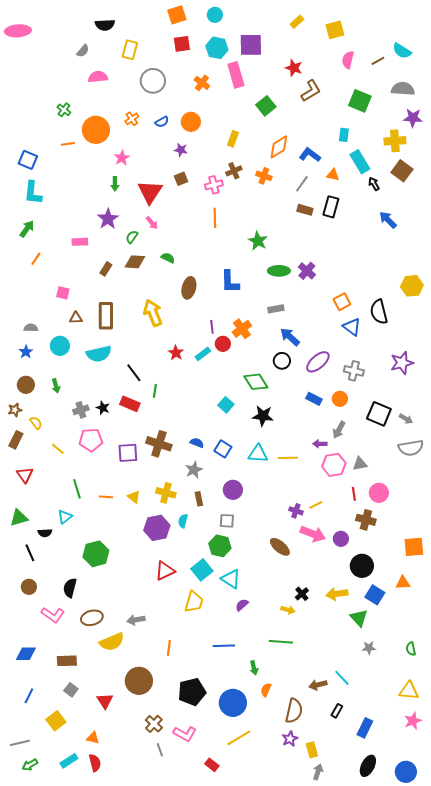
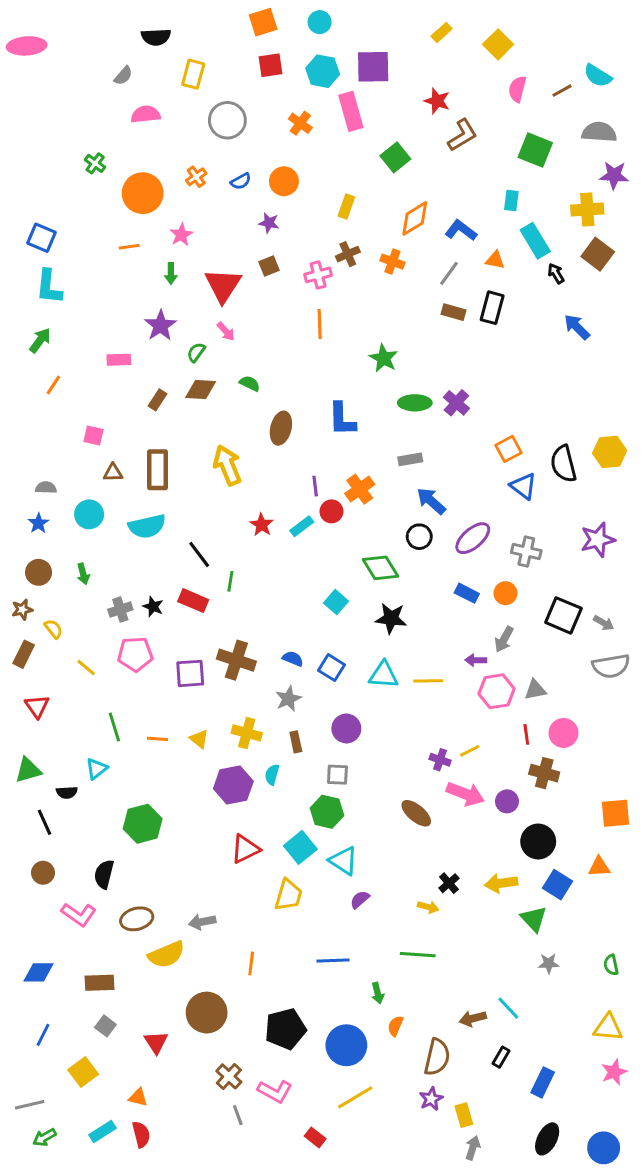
yellow square: (335, 30) -> (498, 44), turned -30
orange line: (68, 144) -> (129, 247), moved
yellow hexagon: (412, 286) -> (610, 452), moved

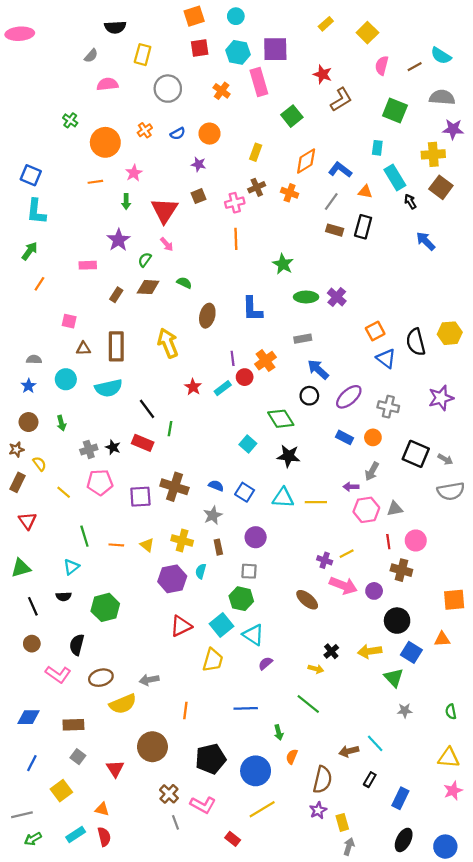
black semicircle: (67, 792) -> (64, 596), moved
green line: (418, 955) -> (308, 704), turned 35

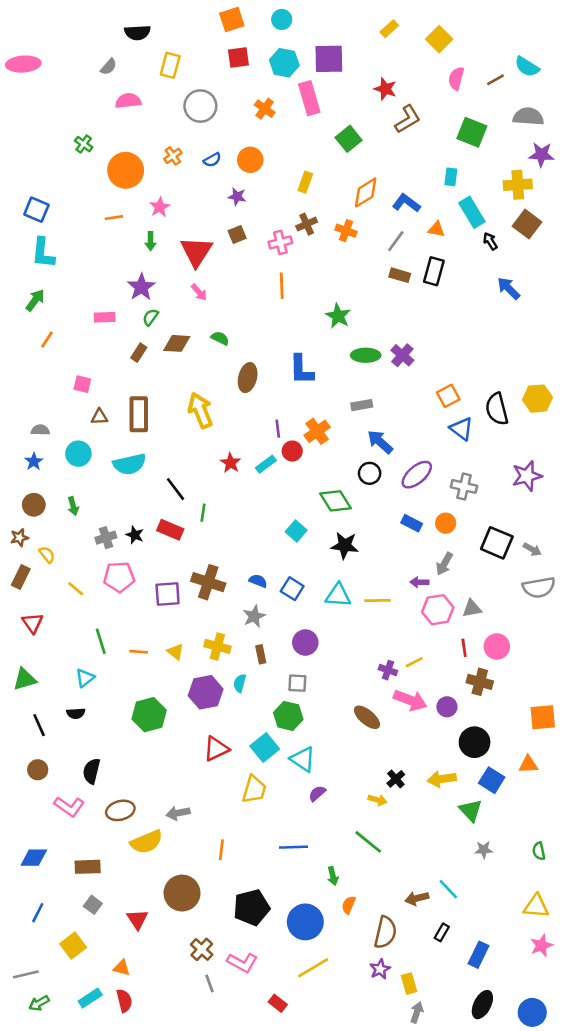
pink ellipse: (20, 34) -> (23, 64), moved
green semicircle: (145, 260) -> (151, 317), moved
green hexagon: (105, 607) -> (149, 715), moved

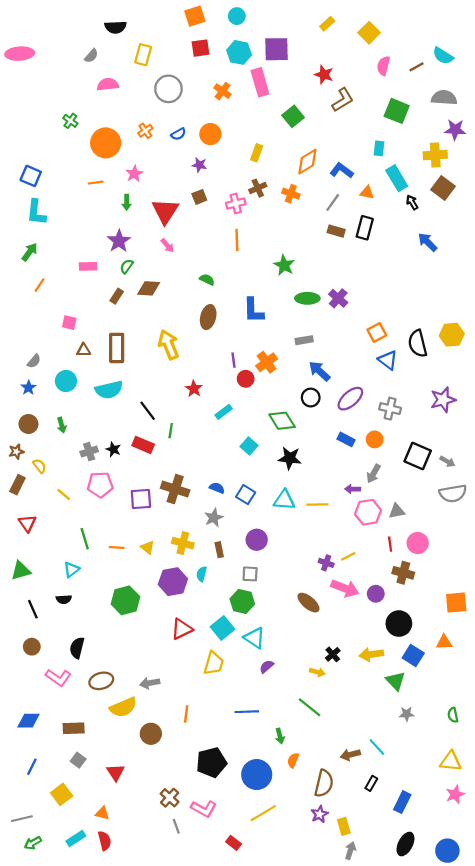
green semicircle: (220, 338) -> (207, 280), moved
gray semicircle: (40, 430) -> (34, 361), turned 128
cyan rectangle: (266, 464) -> (224, 412), moved
brown circle: (182, 893) -> (151, 734), moved, size x0.7

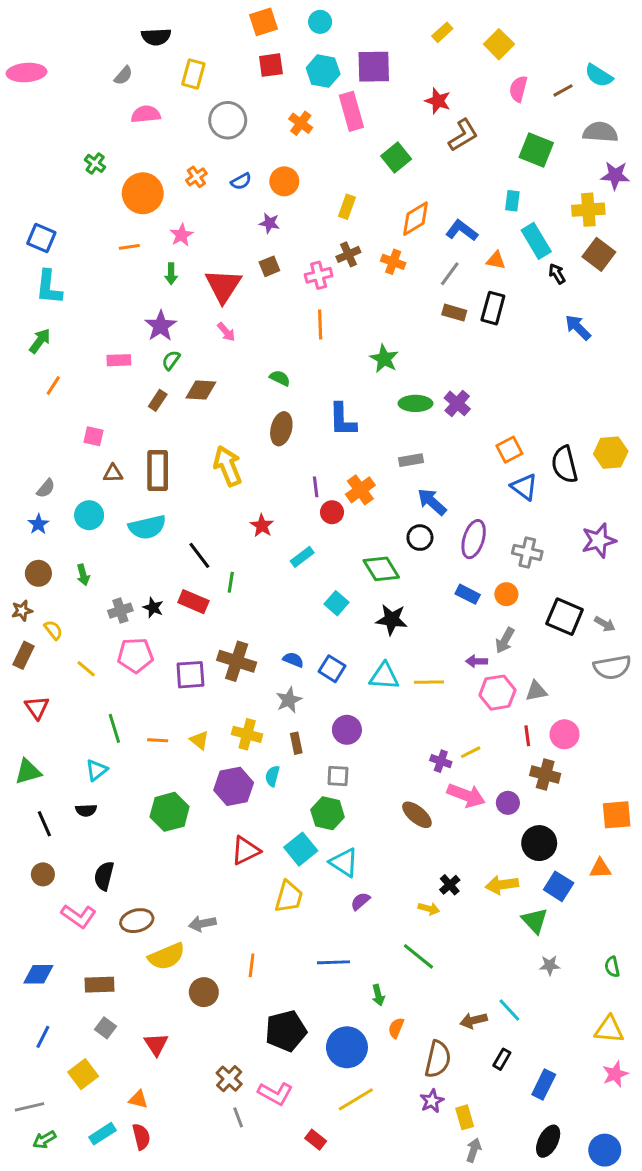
purple ellipse: (350, 399) -> (474, 539), turned -32

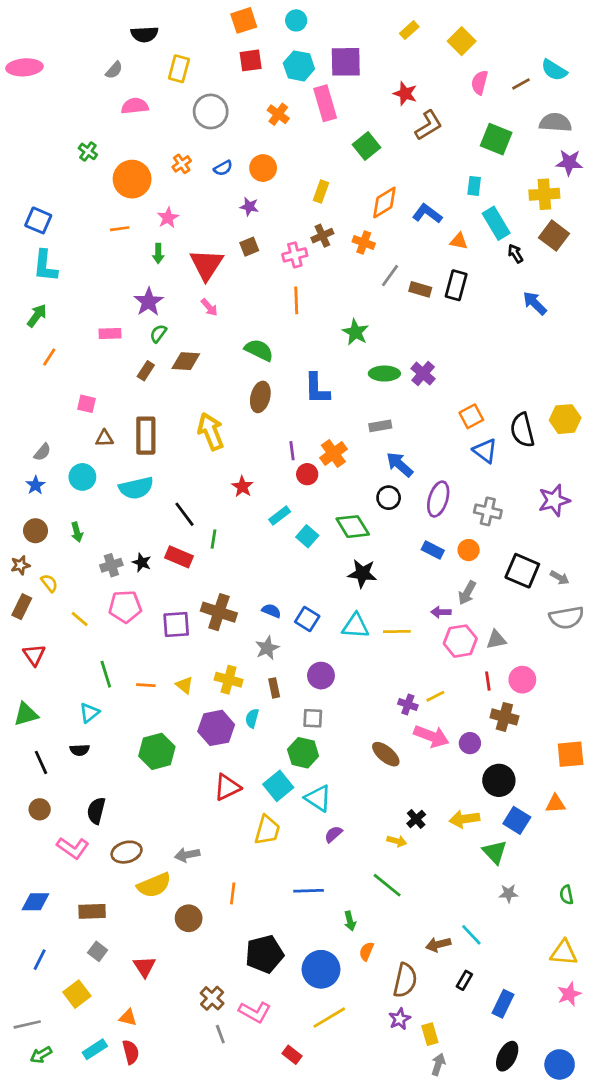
gray line: (450, 274) -> (390, 276), moved
green semicircle: (280, 378) -> (259, 350), size x1.5
cyan square: (336, 603) -> (307, 536), moved

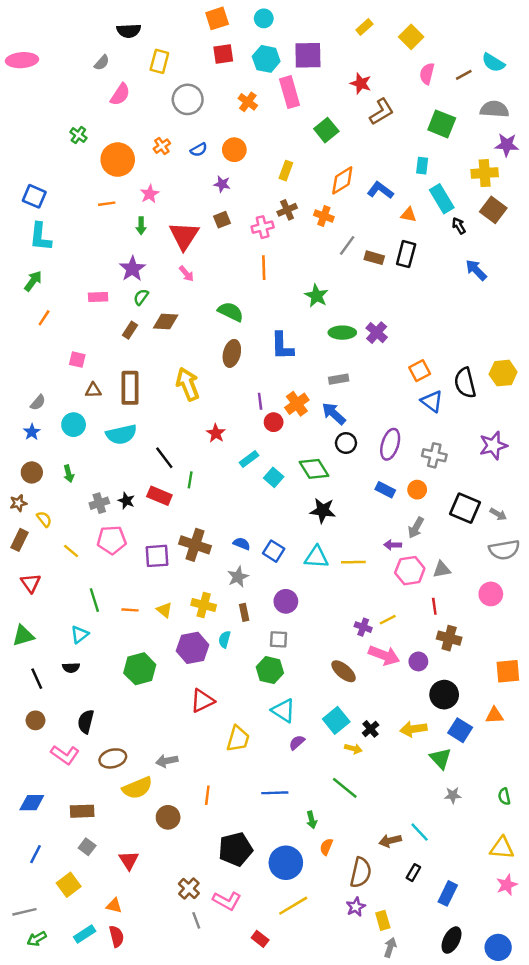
pink semicircle: (135, 106) -> (120, 94), turned 130
blue arrow: (400, 465) -> (334, 414), moved
pink circle: (522, 680) -> (491, 594), moved
cyan square: (278, 786) -> (336, 720), moved

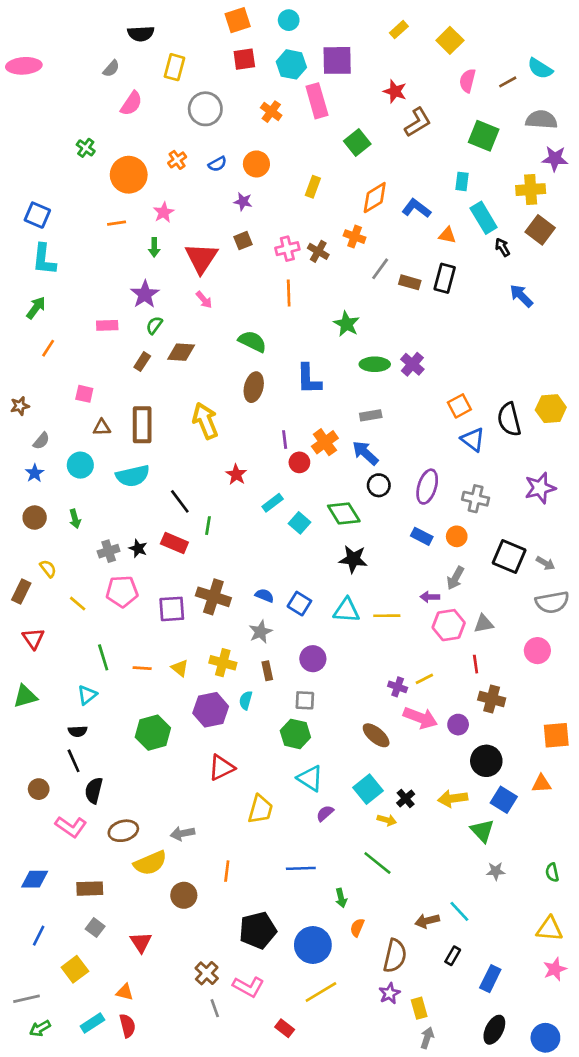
brown cross: (287, 210) -> (318, 251), moved, turned -36
brown star: (18, 503) -> (20, 406), moved
black line: (37, 679) -> (74, 761), moved

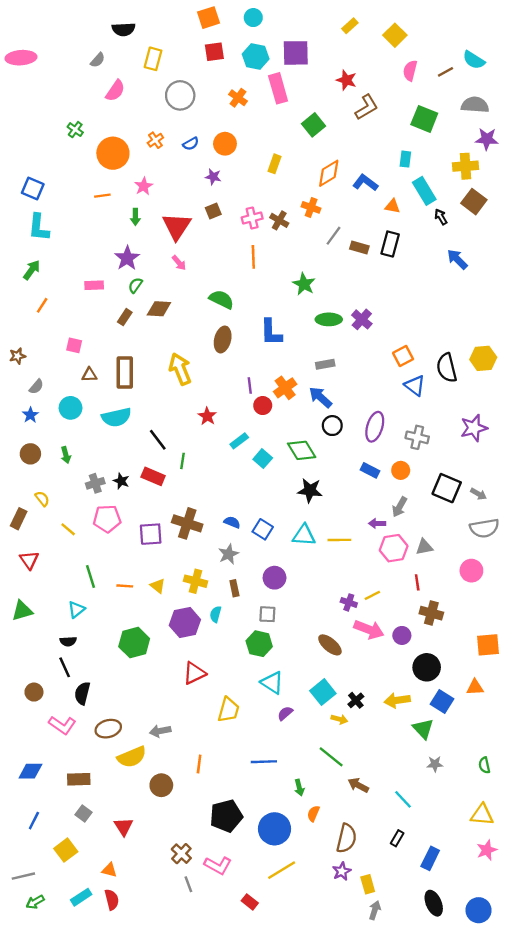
brown arrow: (427, 921) -> (358, 785), moved, turned 42
black ellipse: (494, 1030) -> (434, 903), turned -50

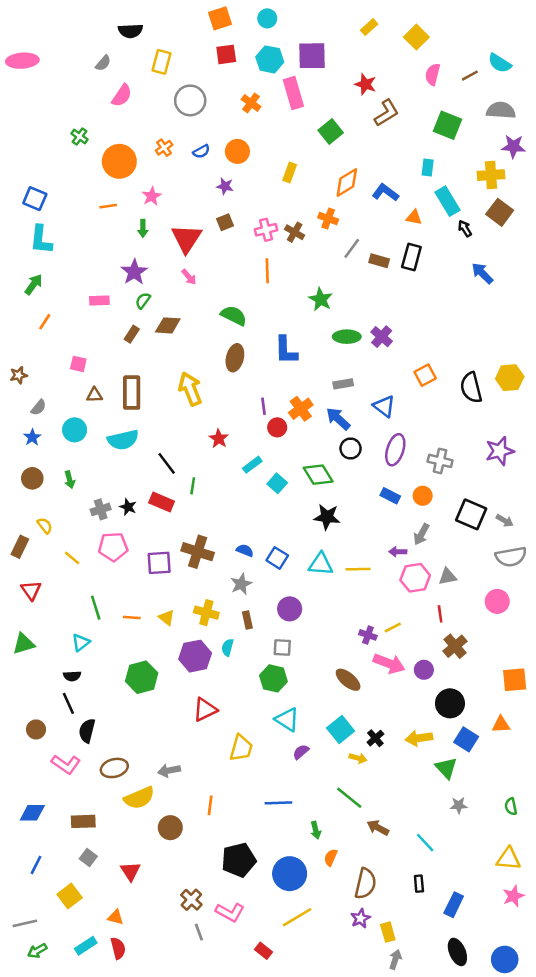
blue triangle: (415, 385) -> (384, 406), moved
brown cross: (431, 613) -> (455, 646), turned 35
black rectangle: (397, 838) -> (419, 884), turned -35

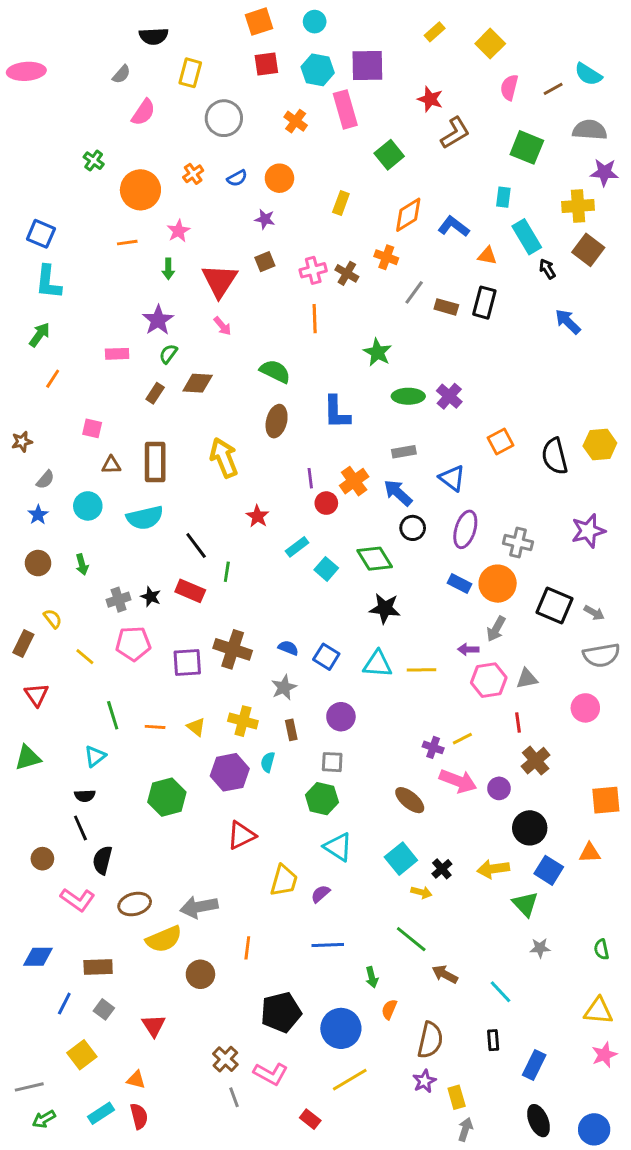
orange circle: (423, 496) -> (498, 584), size x1.6
purple semicircle: (301, 752) -> (320, 894), moved
gray arrow: (169, 770) -> (199, 907), size x1.4
blue line: (36, 865) -> (64, 1004), moved

